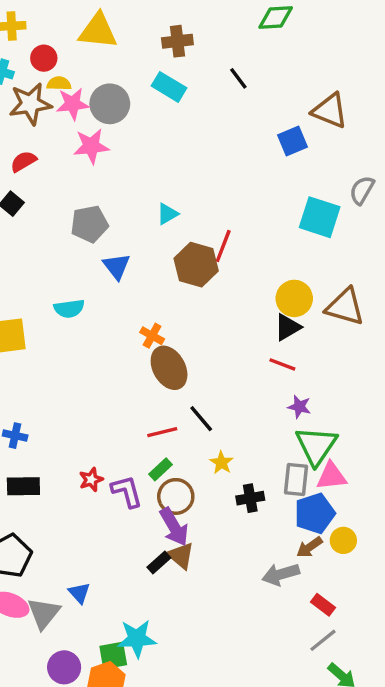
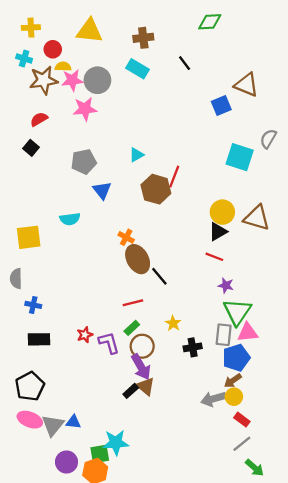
black line: (201, 419) -> (159, 276), moved
yellow circle: (343, 540) -> (234, 397), moved
blue triangle: (79, 593) -> (73, 422), moved, turned -42

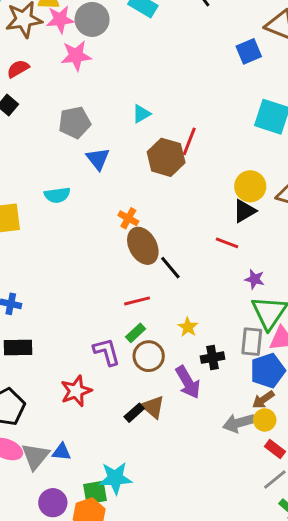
red line: (214, 257) -> (227, 243), moved
red star: (85, 335) -> (76, 391), moved, size x1.5
purple arrow: (141, 367) -> (188, 382), moved

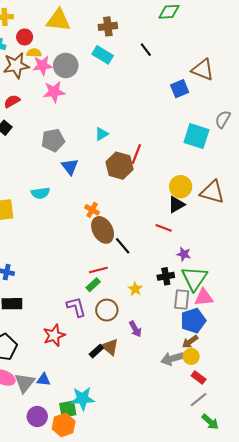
green rectangle: (136, 333) -> (93, 285), moved
black cross: (213, 358) -> (166, 276), moved
purple arrow: (188, 382) -> (135, 329), size x0.7

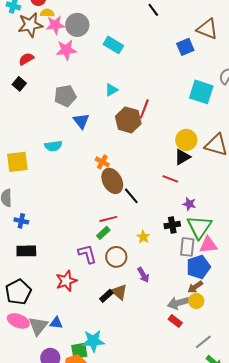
cyan rectangle: (103, 55) -> (113, 45), moved
red rectangle: (199, 378) -> (175, 321), moved

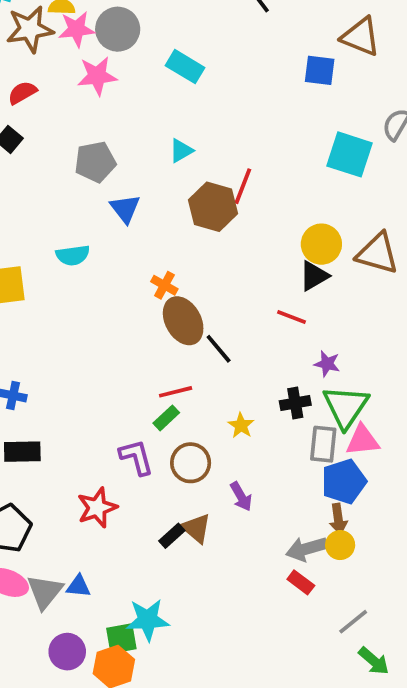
blue square: (185, 47) -> (320, 70), turned 30
brown arrow: (195, 287) -> (338, 519), turned -63

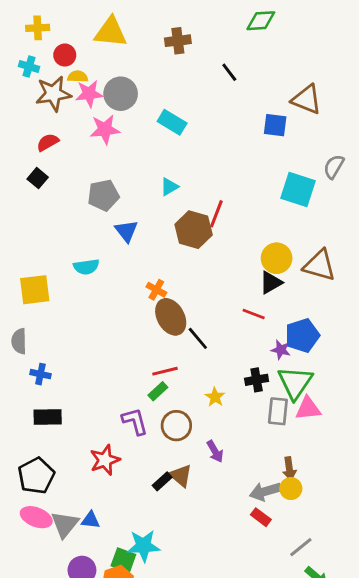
blue pentagon: (344, 481) -> (302, 335), moved
green square: (121, 639) -> (123, 560), turned 30

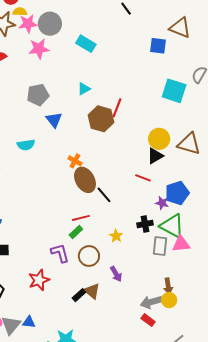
green triangle: (295, 383) -> (172, 226), turned -36

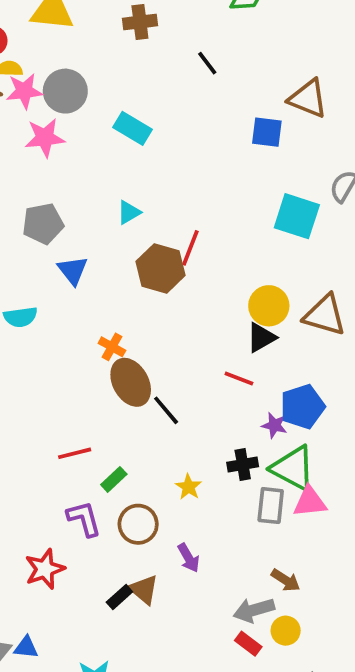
red line: (81, 218) -> (75, 453), moved
brown arrow: (168, 286) -> (286, 580), turned -49
yellow circle: (169, 300) -> (286, 631), moved

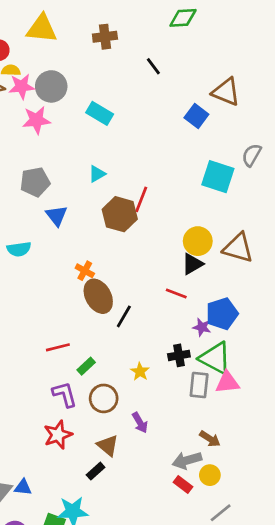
blue square: (267, 132) -> (196, 116), turned 30
black line: (166, 410) -> (124, 316), turned 70
red star: (45, 569) -> (58, 435), moved
black rectangle: (119, 597) -> (96, 471), moved

